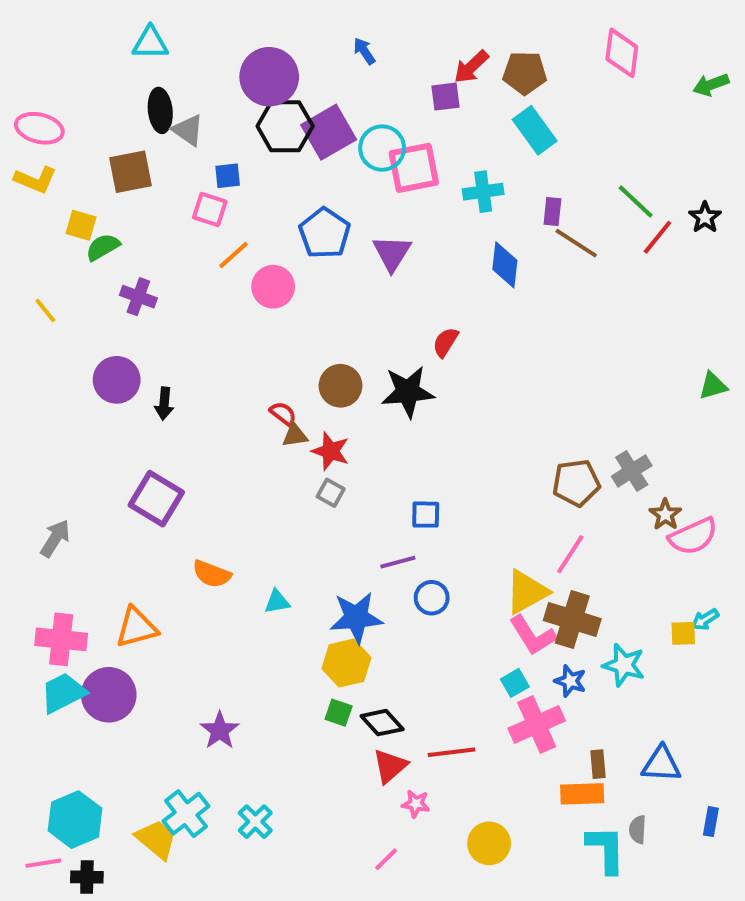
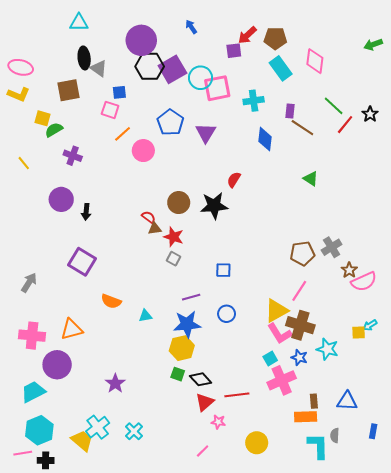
pink diamond: (622, 53) -> (315, 61), moved
green triangle: (713, 386) -> (311, 179), moved, turned 49
purple line: (398, 562) -> (191, 297), moved
cyan trapezoid: (63, 693) -> (33, 392), moved

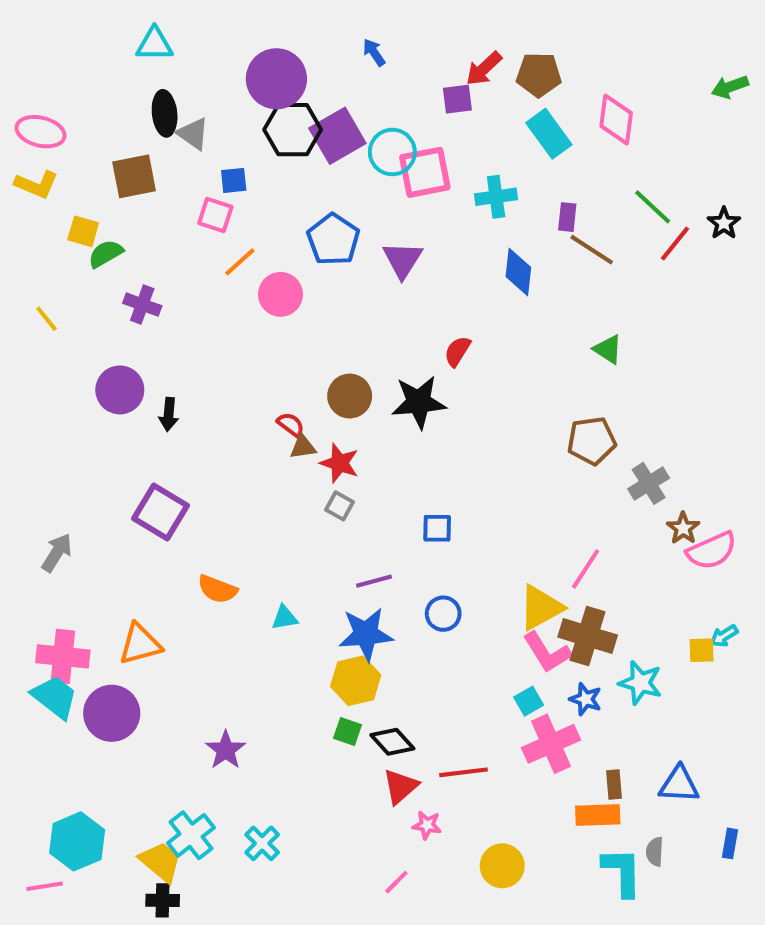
brown pentagon: (302, 253) -> (592, 441), moved
cyan trapezoid: (33, 392) -> (55, 697), moved, turned 65
black cross: (46, 460) -> (163, 900), moved

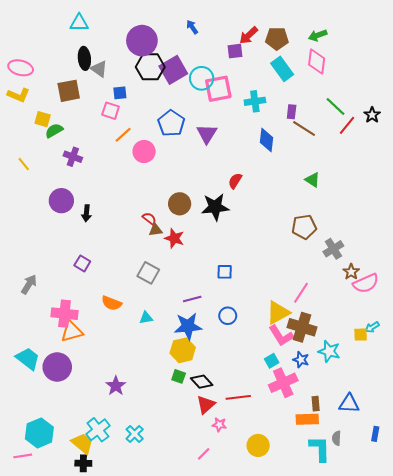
green arrow: (730, 87) -> (318, 35), moved
gray square: (339, 506) -> (148, 273), moved, size x1.5
purple square: (161, 512) -> (82, 263), size x0.6
pink cross: (63, 656) -> (65, 314), moved

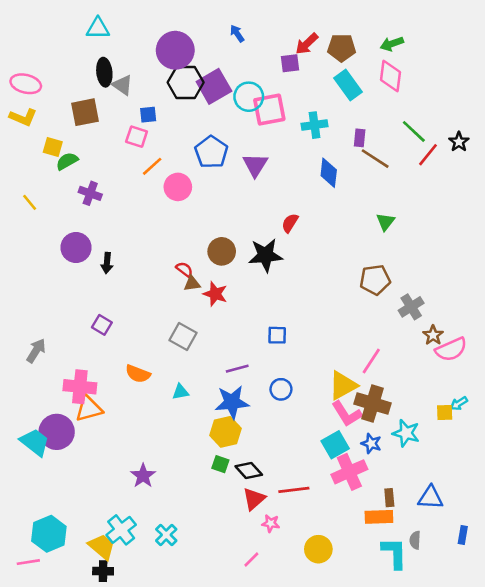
green triangle: (312, 180) -> (385, 222), turned 35
cyan square: (272, 361) -> (335, 445), size x1.5
purple circle: (57, 367) -> (57, 432), moved

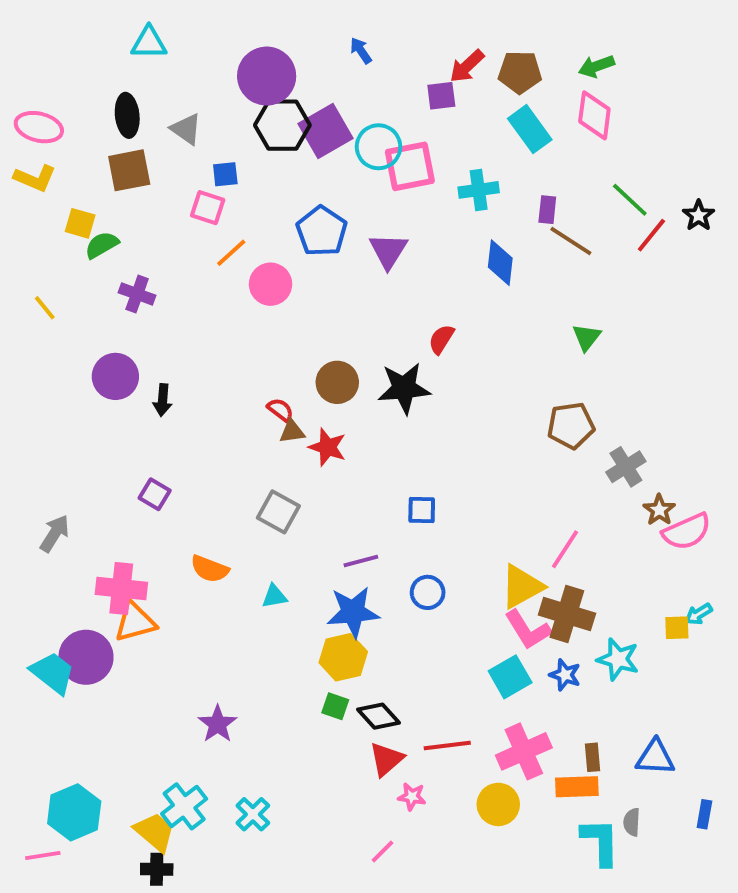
black ellipse: (104, 72) -> (127, 115), moved
pink cross: (349, 472) -> (524, 751), moved
yellow circle: (318, 549) -> (498, 804), moved

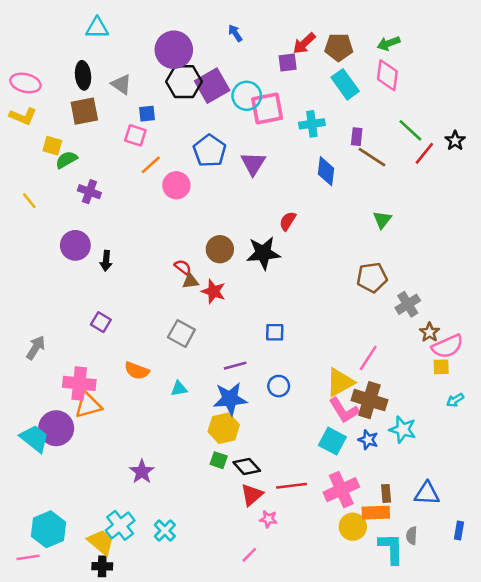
yellow square: (677, 628) -> (441, 367), moved
cyan square: (510, 677) -> (332, 441), turned -32
yellow circle: (498, 804) -> (353, 527), moved

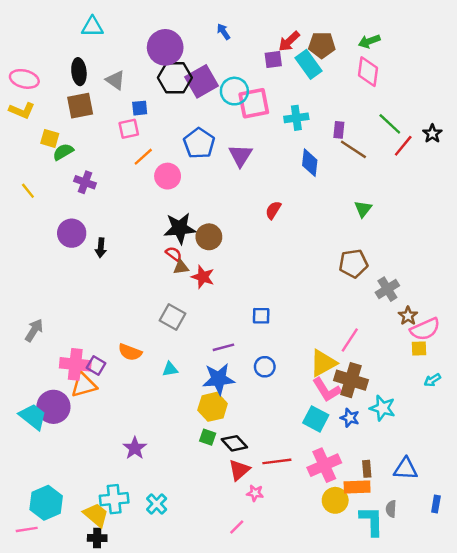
cyan rectangle: (345, 84) -> (308, 64), moved
pink square: (135, 135) -> (129, 129), turned -30
black star: (263, 253) -> (180, 228), moved
purple square: (101, 322) -> (96, 366), moved
cyan cross: (120, 525) -> (114, 499), turned 32

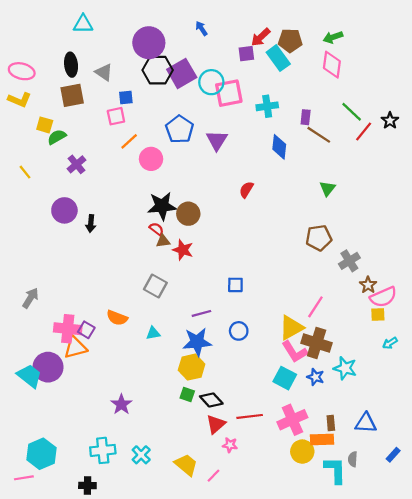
purple cross: (85, 182) -> (76, 164), turned 30
blue rectangle: (436, 504) -> (393, 455), turned 32
yellow trapezoid: (96, 515) -> (186, 465), moved

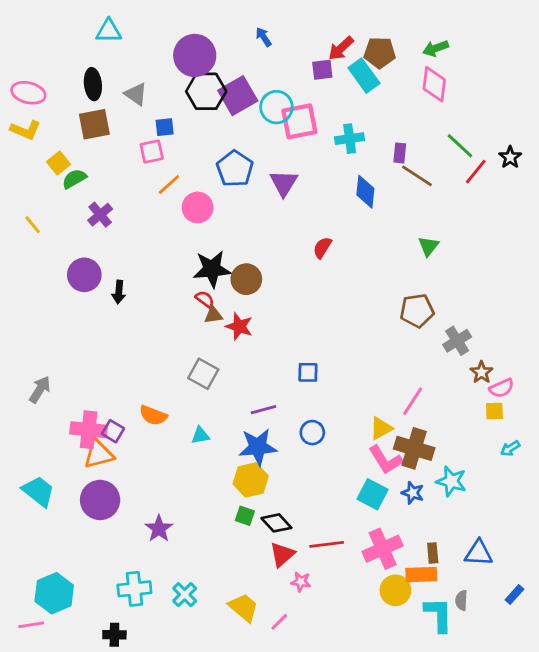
yellow square: (45, 125) -> (58, 163), turned 35
pink semicircle: (383, 297) -> (502, 388), size x0.7
yellow triangle: (291, 328) -> (381, 428), size x0.7
purple circle: (48, 367) -> (100, 500), moved

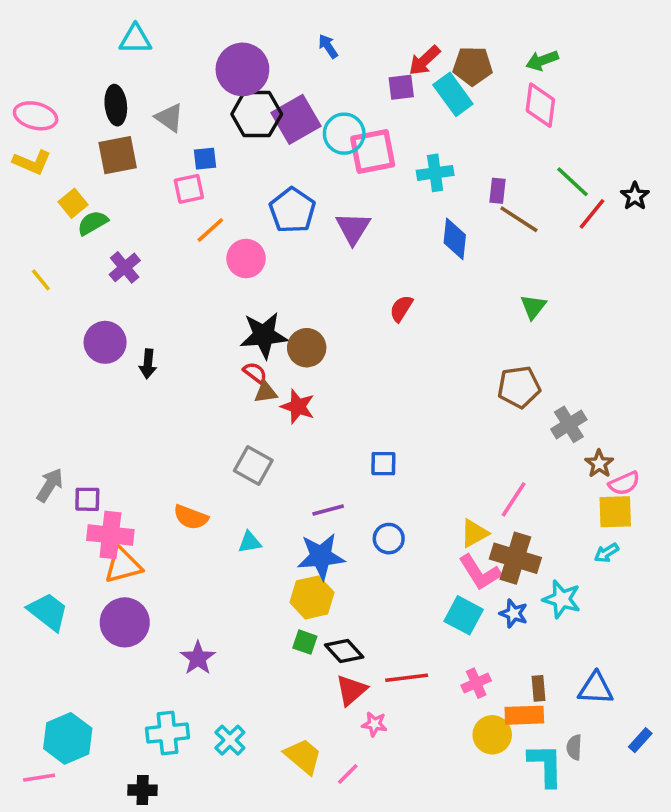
yellow square: (494, 411) -> (615, 512), size x1.5
purple square: (113, 431) -> (87, 499), moved, turned -30
cyan arrow: (510, 448) -> (606, 553), moved
pink cross: (383, 549) -> (476, 683), size x0.6

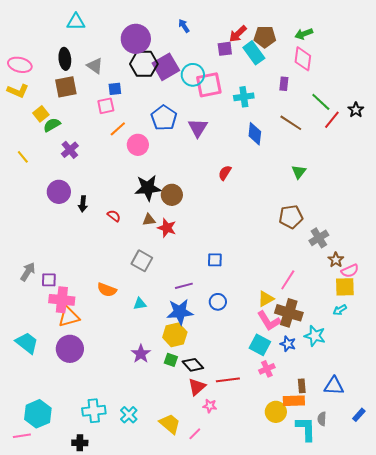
purple rectangle: (498, 191) -> (284, 84), moved
red semicircle: (255, 373) -> (114, 216), moved
purple star: (198, 658) -> (141, 354), moved
pink cross: (476, 683) -> (267, 369), moved

